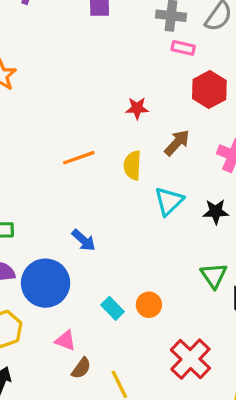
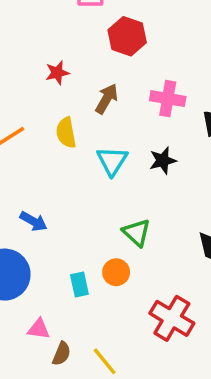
green triangle: (214, 276) -> (137, 233), moved
cyan rectangle: (112, 308) -> (79, 285), turned 45

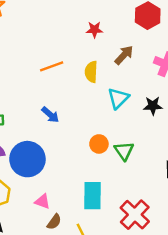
blue arrow: (33, 221) -> (50, 115), moved
orange circle: (116, 272) -> (99, 144), moved
cyan rectangle: (79, 285) -> (93, 196), moved, size x1.6

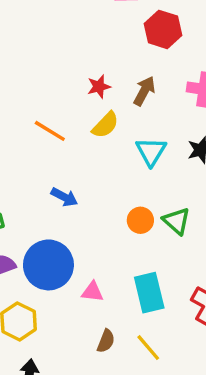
red star: (94, 30) -> (99, 87), moved
orange line: (52, 66) -> (50, 131), turned 65
yellow semicircle: (91, 72) -> (105, 125), turned -125
pink triangle: (42, 201) -> (92, 292), moved

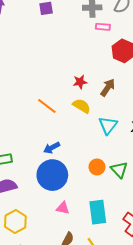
yellow semicircle: (105, 125) -> (82, 106), turned -108
blue arrow: (64, 197) -> (52, 148), turned 119
blue circle: (48, 265) -> (52, 175), moved

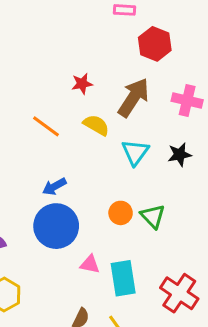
red star: (80, 82) -> (82, 84), moved
brown arrow: (108, 87) -> (134, 98), size x1.5
pink triangle: (63, 208) -> (90, 264), moved

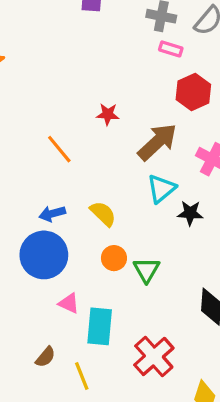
yellow semicircle: (96, 125) -> (103, 214), moved
cyan triangle: (135, 152) -> (161, 189), moved

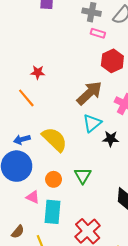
red star: (108, 114) -> (38, 72), moved
yellow semicircle: (103, 214) -> (55, 139), size x1.5
orange circle: (114, 258) -> (54, 179), moved

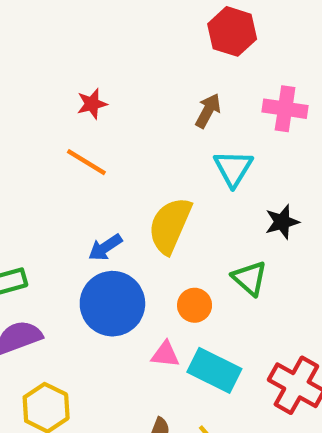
brown arrow: (89, 93) -> (208, 111), size x0.6
yellow semicircle: (55, 139) -> (170, 225), turned -92
black star: (111, 139) -> (282, 222), moved
cyan rectangle: (53, 212) -> (214, 370), turned -50

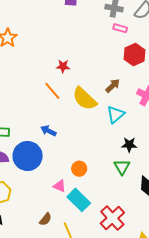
yellow semicircle: (170, 225) -> (84, 99), moved, turned -88
blue arrow: (105, 247) -> (48, 131), turned 42
green triangle: (250, 278) -> (122, 167), moved
blue circle: (112, 304) -> (28, 156), moved

